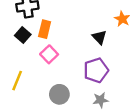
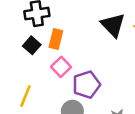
black triangle: (99, 37) -> (113, 25), moved, size x1.5
purple pentagon: (96, 70) -> (86, 85), moved

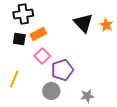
orange rectangle: (56, 39) -> (38, 34), turned 49
black square: (32, 45) -> (19, 39), turned -32

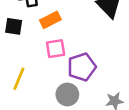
black square: (19, 39) -> (14, 26), moved
pink square: (42, 56) -> (56, 49), turned 35

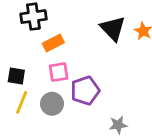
black square: (14, 26) -> (16, 76), moved
gray circle: (67, 94) -> (52, 104), moved

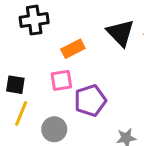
orange rectangle: (53, 43) -> (73, 49), moved
gray circle: (52, 104) -> (54, 129), moved

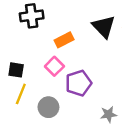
pink square: (61, 80) -> (54, 66), turned -36

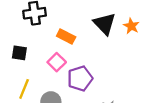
orange rectangle: (64, 40) -> (66, 37), turned 54
black square: (16, 70) -> (19, 53), moved

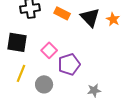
orange rectangle: (66, 37) -> (62, 13), moved
black square: (19, 53) -> (17, 42), size x1.5

